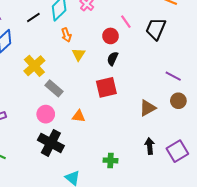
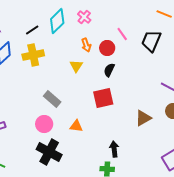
orange arrow: (66, 35) -> (86, 45), moved
yellow cross: (34, 66) -> (33, 55), moved, turned 30
black arrow: (150, 146) -> (114, 149), moved

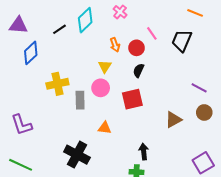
pink cross: (84, 17) -> (120, 12), moved
yellow cross: (33, 55) -> (57, 84), moved
gray rectangle: (52, 99) -> (80, 100), turned 48
pink circle: (44, 124) -> (101, 88), moved

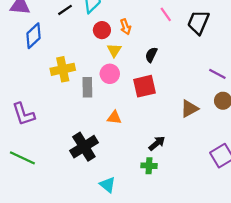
red circle: (137, 48) -> (102, 30), moved
black arrow: (144, 152) -> (157, 143), turned 56
black cross: (77, 155) -> (84, 147), turned 30

